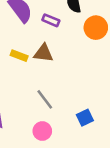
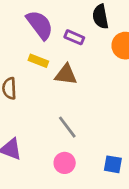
yellow rectangle: (19, 56) -> (38, 61), moved
blue square: (85, 118) -> (113, 164), moved, turned 35

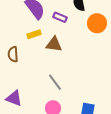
yellow rectangle: (38, 61) -> (34, 34), turned -40

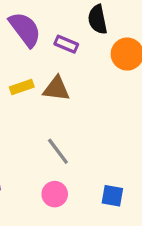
yellow rectangle: (34, 34) -> (22, 87), moved

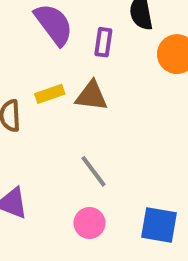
purple rectangle: (66, 44) -> (103, 42), turned 75
blue square: (112, 196) -> (159, 225), size x1.4

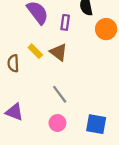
yellow rectangle: (50, 94) -> (35, 51), turned 64
brown triangle: (91, 96) -> (59, 52), turned 30

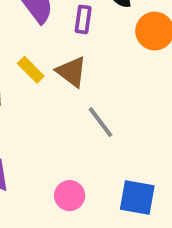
gray line: (60, 94) -> (101, 122), moved

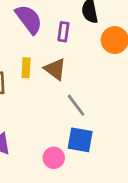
yellow rectangle: (31, 70) -> (26, 68), turned 48
blue square: (137, 197) -> (80, 140), moved

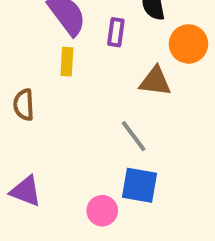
yellow rectangle: (26, 68) -> (67, 62), moved
brown triangle: (55, 69) -> (155, 81), moved, turned -30

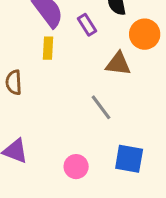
purple rectangle: (116, 32) -> (87, 25), turned -40
blue square: (139, 185) -> (129, 159), moved

